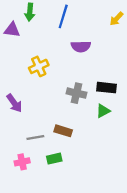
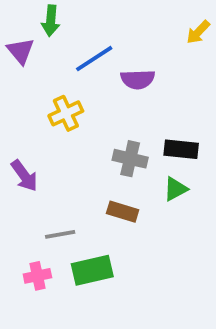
blue line: (63, 16) -> (94, 59), moved, turned 40
purple triangle: (12, 30) -> (20, 51), turned 42
brown rectangle: (63, 131) -> (123, 212), moved
green rectangle: (54, 159) -> (92, 270), size x1.5

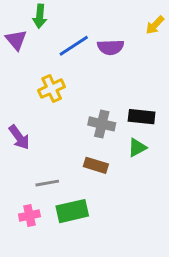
purple semicircle: (138, 79) -> (111, 47), moved

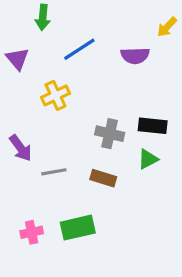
purple triangle: (16, 40) -> (17, 59), moved
purple semicircle: (111, 47) -> (135, 56), moved
gray line: (47, 183) -> (54, 172), moved

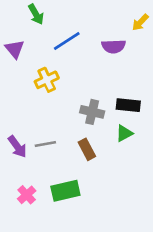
green arrow: (43, 17) -> (36, 14), turned -35
purple arrow: (20, 148) -> (17, 147), moved
brown rectangle: (103, 178) -> (87, 149), turned 45
pink cross: (32, 232) -> (27, 195), turned -30

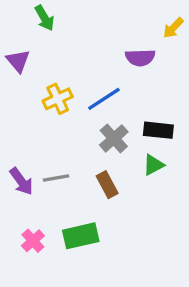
blue line: (67, 41) -> (104, 99), moved
gray cross: (92, 112) -> (114, 138), turned 35

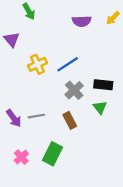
purple semicircle: (140, 58) -> (82, 21), moved
green triangle: (153, 165) -> (100, 107), turned -40
green rectangle: (81, 236) -> (53, 154), turned -50

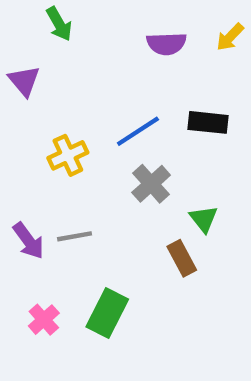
yellow cross: (37, 64) -> (68, 155), moved
black rectangle: (103, 85) -> (208, 122), moved
brown rectangle: (70, 120) -> (182, 258), moved

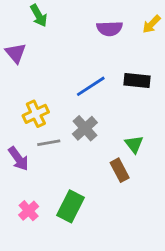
yellow cross: (68, 155) -> (36, 114), moved
gray cross: (151, 184) -> (85, 128), moved
gray line: (74, 236) -> (49, 143), moved

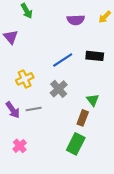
gray line: (49, 143) -> (34, 109), moved
brown rectangle: (120, 170) -> (83, 118), turned 49
green rectangle: (70, 206) -> (76, 144), moved

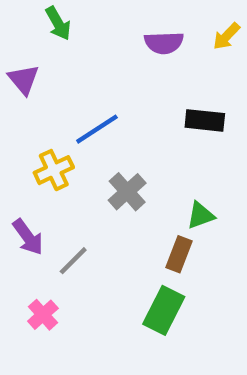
blue line: (63, 60) -> (97, 129), moved
green triangle: (93, 100) -> (201, 215), turned 48
gray line: (34, 109) -> (73, 261), moved, turned -35

